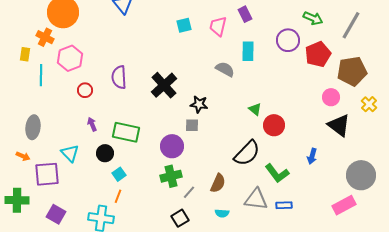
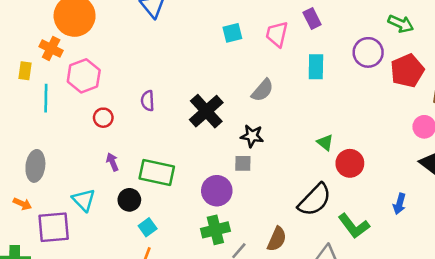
gray semicircle: (225, 69) -> (262, 90), moved, turned 102
purple semicircle: (119, 77) -> (148, 101), size x0.7

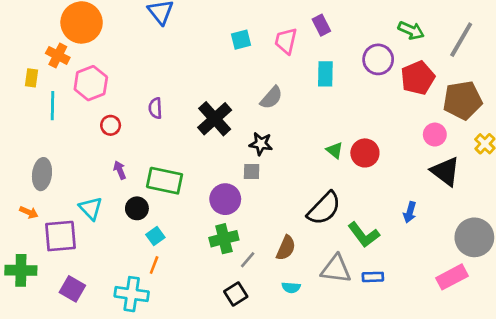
red circle: (350, 163) -> (365, 153), moved

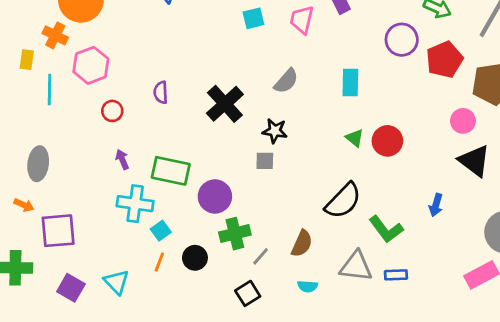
cyan rectangle: (325, 74) -> (350, 82), moved
purple circle: (225, 199) -> (215, 196), moved
cyan triangle: (91, 208) -> (117, 282), moved
black circle: (137, 208) -> (195, 258), moved
cyan cross: (132, 294) -> (135, 204), moved

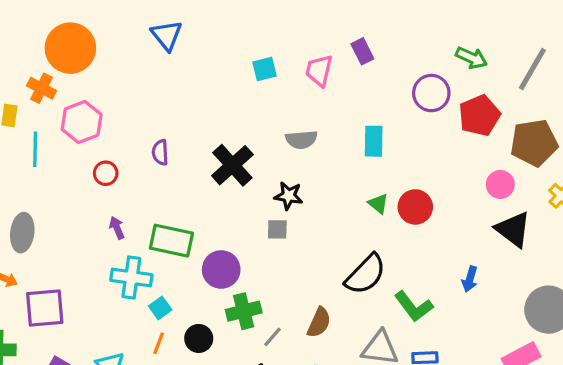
gray semicircle: (286, 81) -> (301, 140), turned 44

